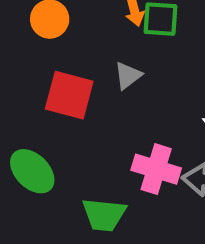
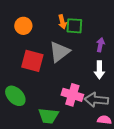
gray triangle: (128, 76) -> (59, 52), size x1.6

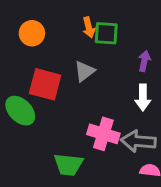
gray triangle: (59, 52) -> (84, 71), size x0.7
green ellipse: (15, 96) -> (20, 111), moved

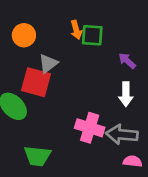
purple arrow: (144, 61) -> (127, 61), turned -60
gray triangle: (84, 71) -> (48, 63), moved
green trapezoid: (68, 165) -> (37, 156), moved

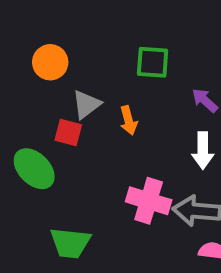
orange arrow: (76, 30) -> (129, 120), moved
red square: (36, 82) -> (68, 133), size x0.6

